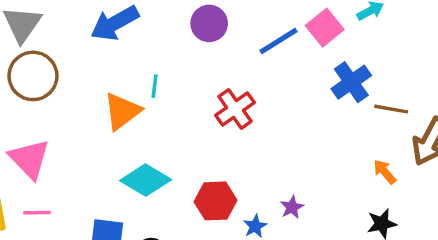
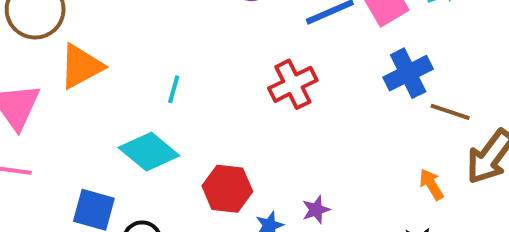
cyan line: (155, 86) -> (174, 89), moved
red cross: (235, 109) -> (293, 84), moved
orange triangle: (122, 111) -> (81, 66), moved

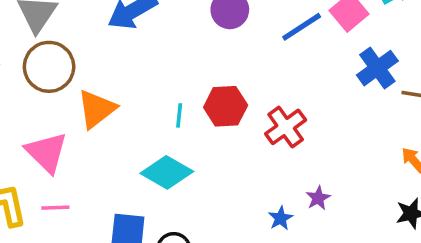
red cross: (293, 84) -> (286, 127), moved
red hexagon: (227, 189) -> (226, 106), moved

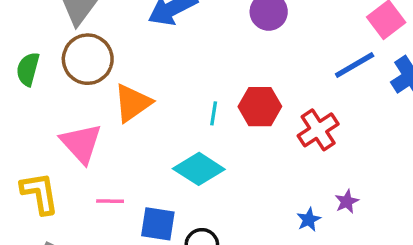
blue line: (302, 27) -> (355, 65), moved
pink line: (55, 208) -> (110, 201), moved

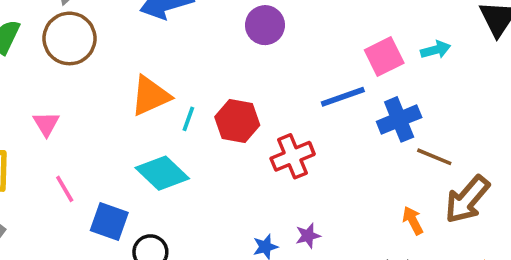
orange triangle: (132, 103) -> (150, 96), moved
pink triangle: (81, 143) -> (46, 124), size x0.6
pink line: (110, 201) -> (65, 189), turned 48

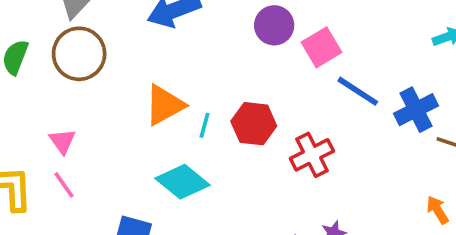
pink square: (384, 57) -> (321, 47), moved
blue line: (343, 97) -> (358, 91), turned 57
pink line: (65, 189) -> (64, 185), moved

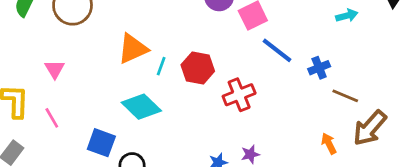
blue cross: (416, 110) -> (319, 68), size x0.7
pink line: (64, 185) -> (52, 118), moved

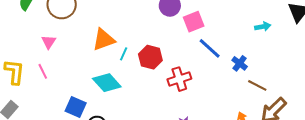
blue cross: (319, 68) -> (240, 63), turned -35
pink triangle: (55, 69) -> (49, 42), moved
pink line: (52, 118) -> (43, 71), moved

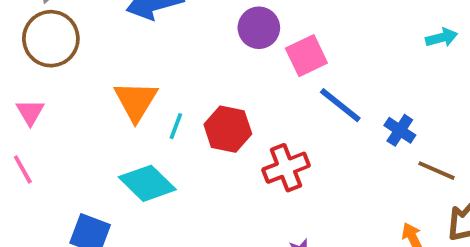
cyan arrow: (263, 27) -> (442, 38), moved
orange triangle: (104, 40) -> (136, 101), turned -35

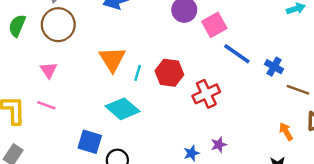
pink line: (23, 169) -> (46, 105), turned -36

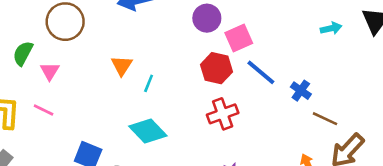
green semicircle: (17, 26) -> (23, 53), moved
orange triangle: (112, 59) -> (122, 66), size x0.7
red hexagon: (169, 73) -> (216, 68), moved
cyan diamond: (122, 109) -> (148, 131), moved

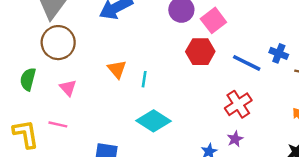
pink triangle: (50, 71) -> (68, 88), moved
blue line: (261, 72) -> (247, 63), moved
red cross: (223, 114) -> (238, 104), moved

